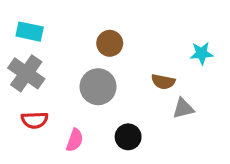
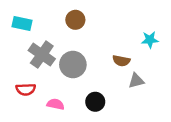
brown circle: (110, 43) -> (75, 20), moved
gray cross: (26, 73) -> (42, 55), moved
pink semicircle: (75, 140) -> (56, 104), turned -98

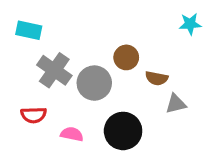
brown circle: (75, 20) -> (126, 57), moved
cyan star: (150, 40) -> (190, 24), moved
black circle: (95, 102) -> (123, 131), size x1.5

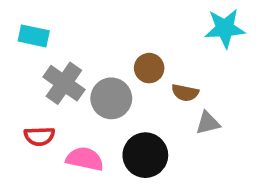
cyan star: (190, 24) -> (225, 28), size x1.5
pink semicircle: (72, 134) -> (85, 159), size x1.4

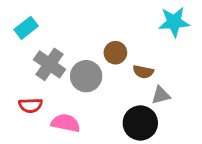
cyan rectangle: (34, 36) -> (26, 28), turned -50
black circle: (145, 155) -> (140, 123), moved

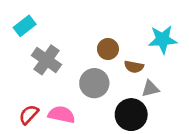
cyan star: (174, 22) -> (163, 39), moved
gray circle: (86, 76) -> (94, 83), moved
red semicircle: (30, 105) -> (29, 115), moved, turned 135

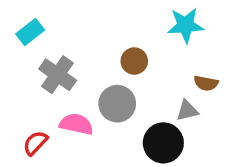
cyan star: (163, 39) -> (185, 25), moved
brown semicircle: (134, 67) -> (206, 83), moved
pink semicircle: (61, 115) -> (76, 124), moved

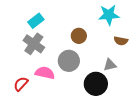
cyan rectangle: (30, 32) -> (36, 21), moved
brown semicircle: (206, 83) -> (121, 41), moved

